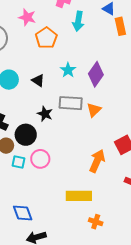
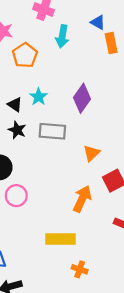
cyan star: (68, 70) -> (39, 97), moved
orange triangle: (94, 110) -> (91, 153), moved
black star: (45, 114) -> (17, 130), moved

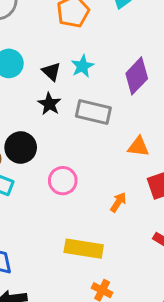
orange triangle: (91, 153) -> (138, 147), turned 42
pink circle: (16, 196) -> (63, 181), moved
orange arrow: (82, 199) -> (118, 202), size x0.6

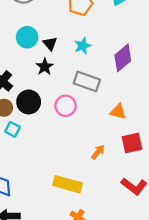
black triangle: (51, 72) -> (50, 44), moved
black star: (49, 104) -> (45, 67), moved
pink circle: (63, 181) -> (66, 106), moved

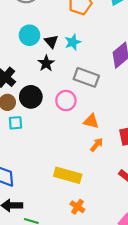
cyan star: (83, 46) -> (73, 42), moved
orange triangle: (118, 112) -> (91, 121), moved
cyan square: (13, 129) -> (15, 123), turned -32

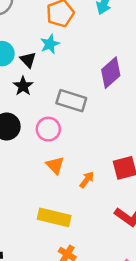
cyan star: (73, 42) -> (50, 44), moved
orange triangle: (91, 121) -> (55, 165), moved, turned 35

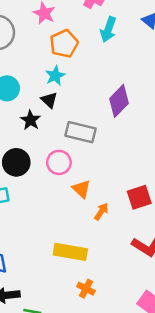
black triangle: (28, 60) -> (49, 100), moved
orange triangle: (55, 165) -> (81, 189), moved

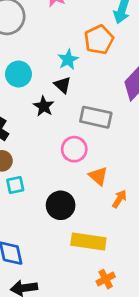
orange pentagon: (64, 44) -> (99, 40), moved
black circle: (16, 162) -> (61, 205), moved
orange cross: (86, 289) -> (106, 279), turned 36

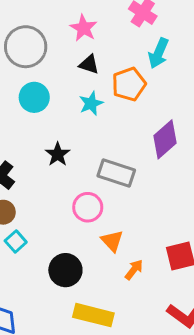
cyan circle: (18, 74) -> (34, 97), moved
black triangle: (63, 85) -> (89, 64), moved, turned -30
cyan square: (15, 185) -> (16, 241), turned -36

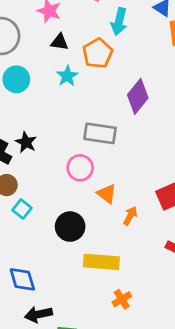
black star: (58, 154) -> (26, 142), moved

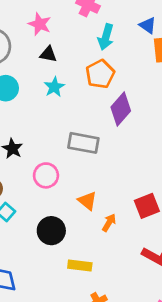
orange pentagon: (98, 53) -> (100, 74), moved
pink circle: (80, 168) -> (46, 175), moved
yellow rectangle: (101, 262) -> (80, 266), size x0.7

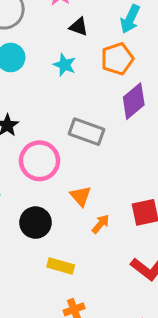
black triangle: (48, 54) -> (79, 27), moved
cyan star: (54, 87) -> (65, 65), turned -30
pink circle: (46, 175) -> (40, 161), size x1.4

